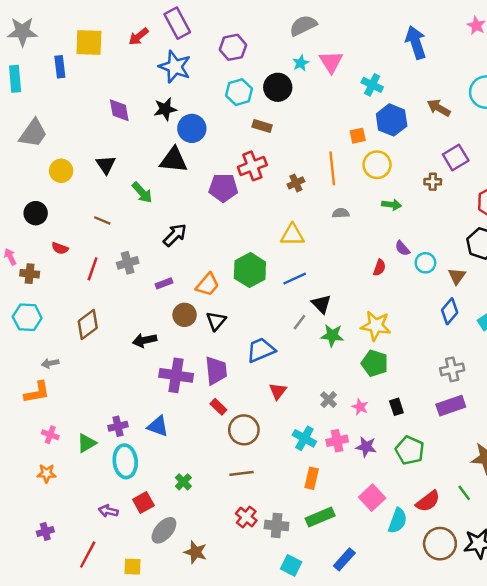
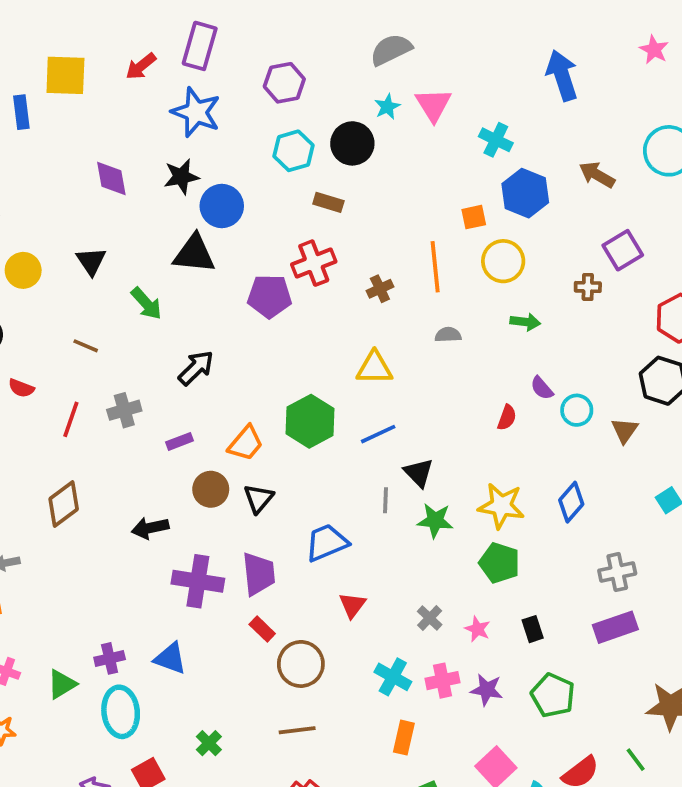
purple rectangle: (177, 23) -> (200, 46), turned 44
blue diamond: (450, 311) -> (571, 502), moved
gray line: (300, 322) -> (385, 500), turned -35

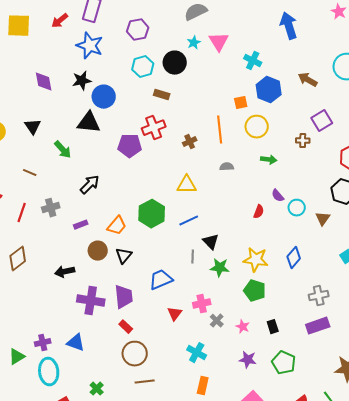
brown circle: (301, 664) -> (135, 354), moved
pink cross: (442, 681) -> (202, 304), moved

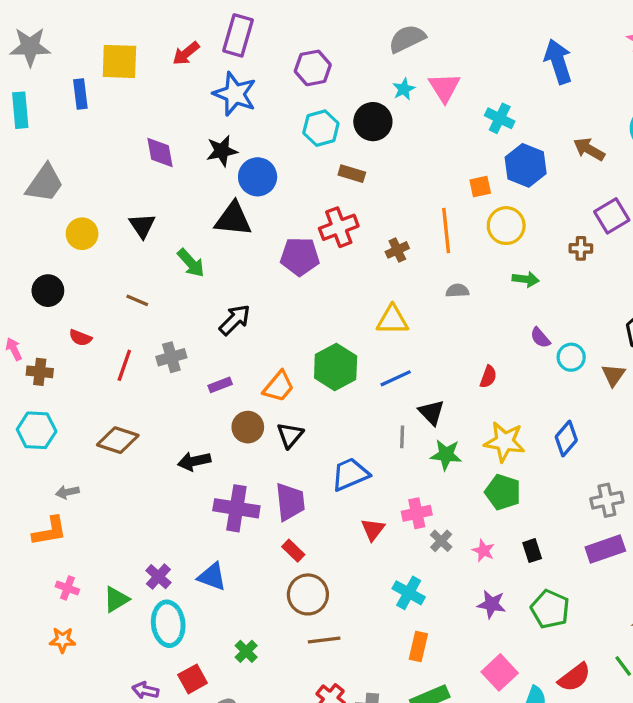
red semicircle: (259, 212) -> (488, 377), moved
brown diamond: (18, 259) -> (118, 440), turned 55
purple cross: (43, 343) -> (158, 577), turned -35

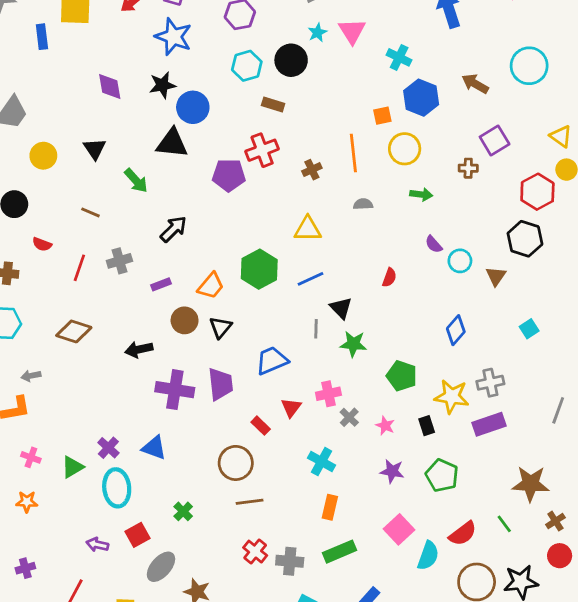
yellow star: (505, 442) -> (452, 397), moved
red rectangle: (293, 551) -> (261, 426), moved

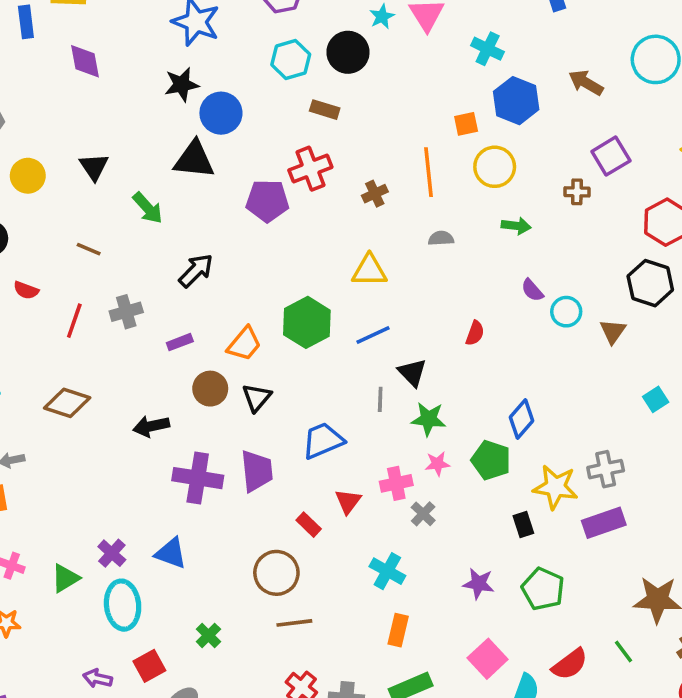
purple diamond: (110, 87) -> (85, 61), moved
blue diamond: (456, 330) -> (522, 419), moved
pink star: (385, 426) -> (437, 464), moved, turned -30

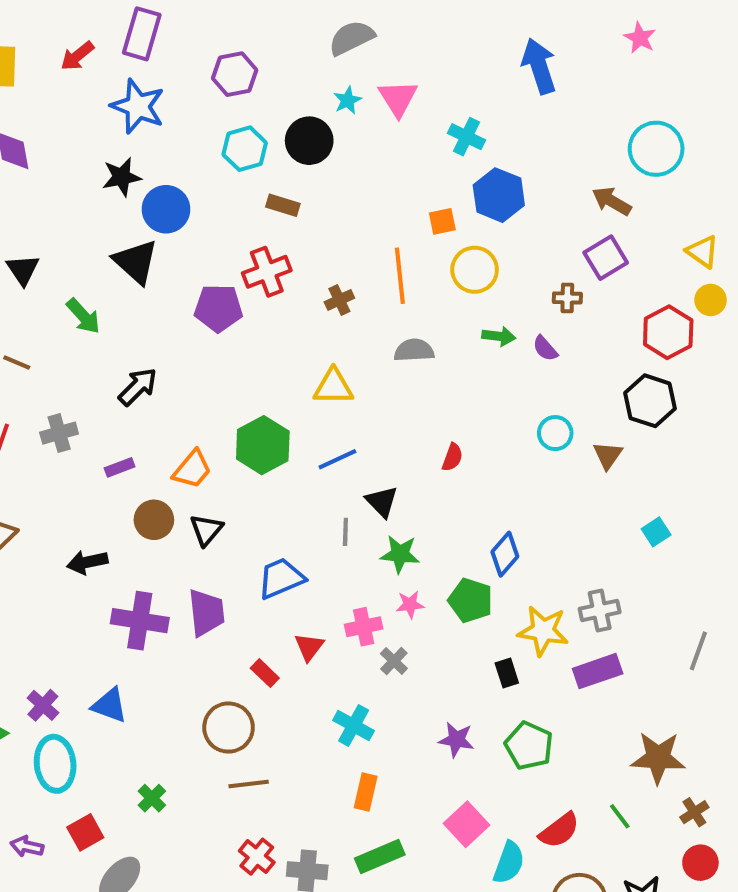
brown arrow: (586, 83) -> (612, 201), moved
black triangle: (194, 160) -> (136, 262), turned 36
gray semicircle: (441, 238) -> (414, 350), size x1.4
purple semicircle: (532, 290) -> (545, 348), moved

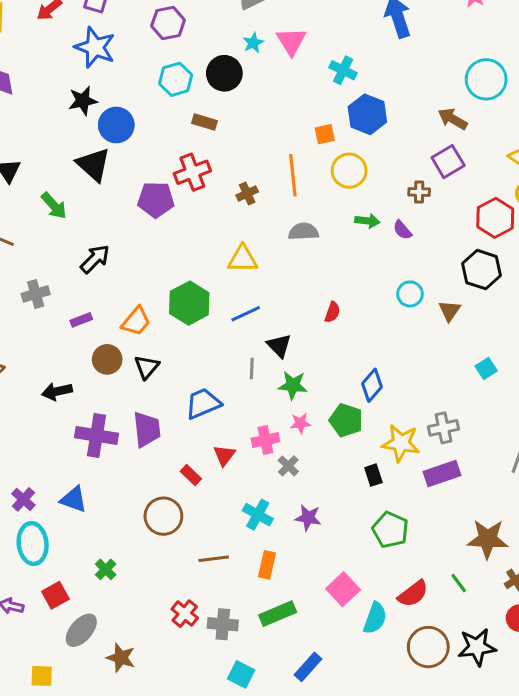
purple star: (456, 740) -> (308, 518), moved
brown line: (249, 784) -> (214, 559), moved

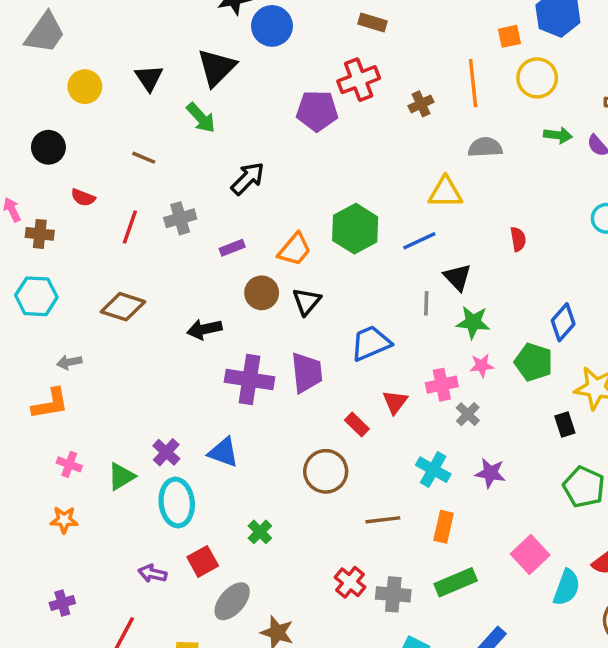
black triangle: (93, 165) -> (217, 68), moved, turned 33
yellow triangle: (243, 259) -> (445, 192), moved
red semicircle: (332, 312) -> (518, 239), turned -30

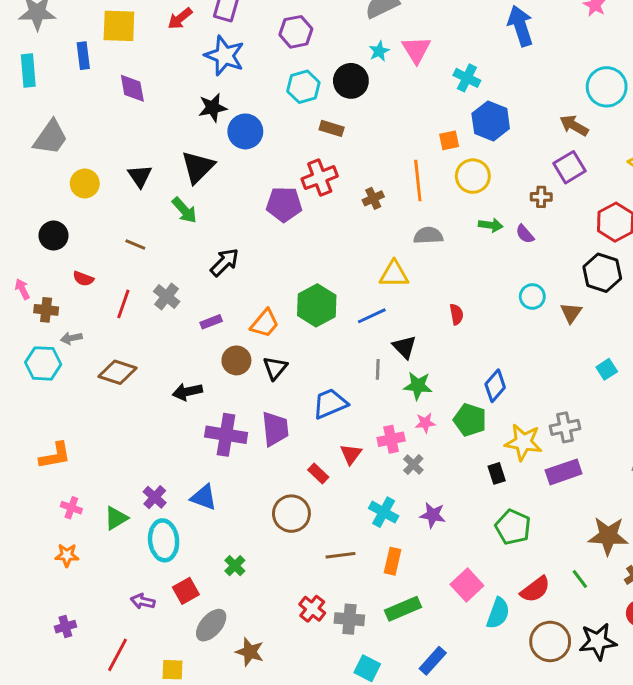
gray cross: (180, 218) -> (167, 296), turned -35
gray arrow: (69, 362) -> (71, 338), moved

